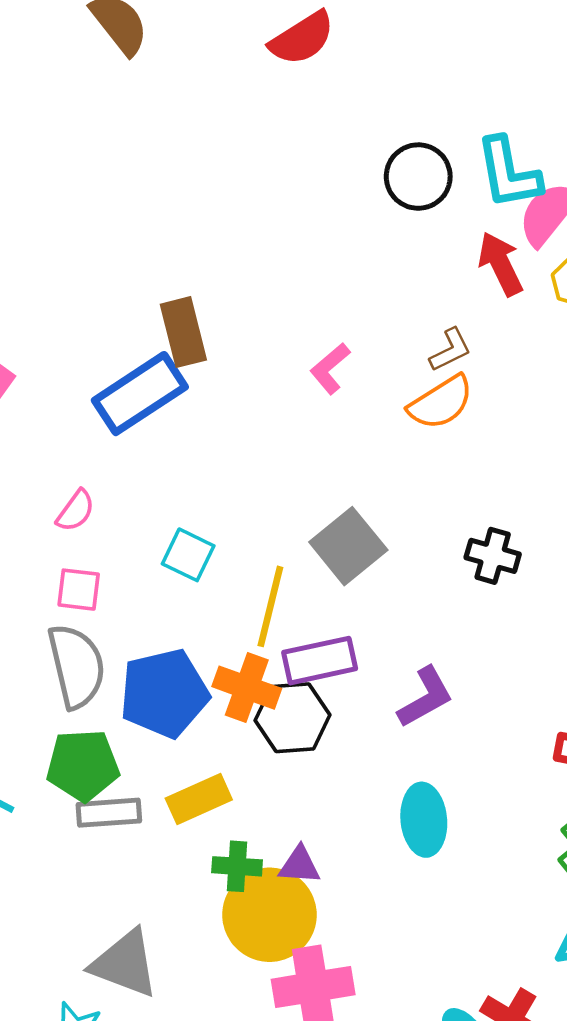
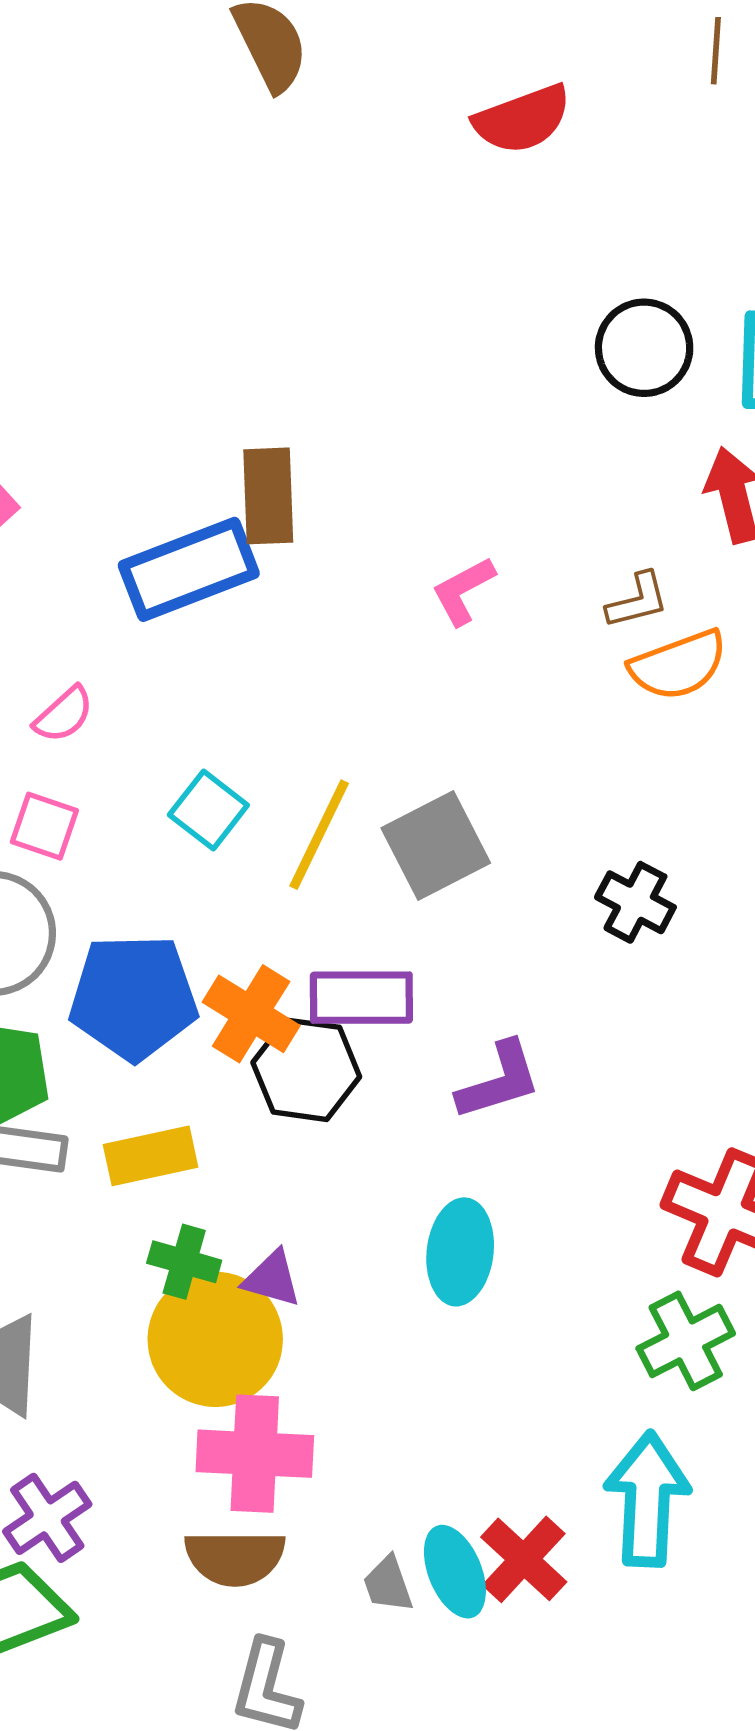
orange semicircle: (441, 402) -> (678, 665), moved
yellow line: (270, 606) -> (319, 835), moved

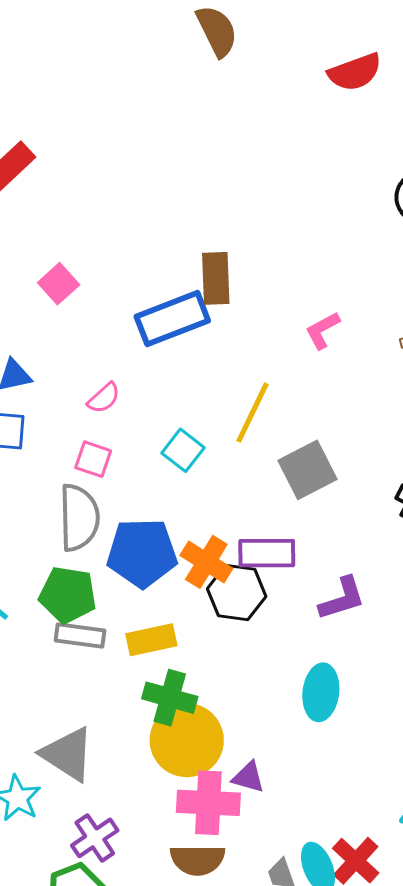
yellow line: (319, 835) -> (252, 413), moved
green cross: (184, 1262) -> (170, 698), size x1.4
purple triangle: (272, 1279) -> (248, 777), moved

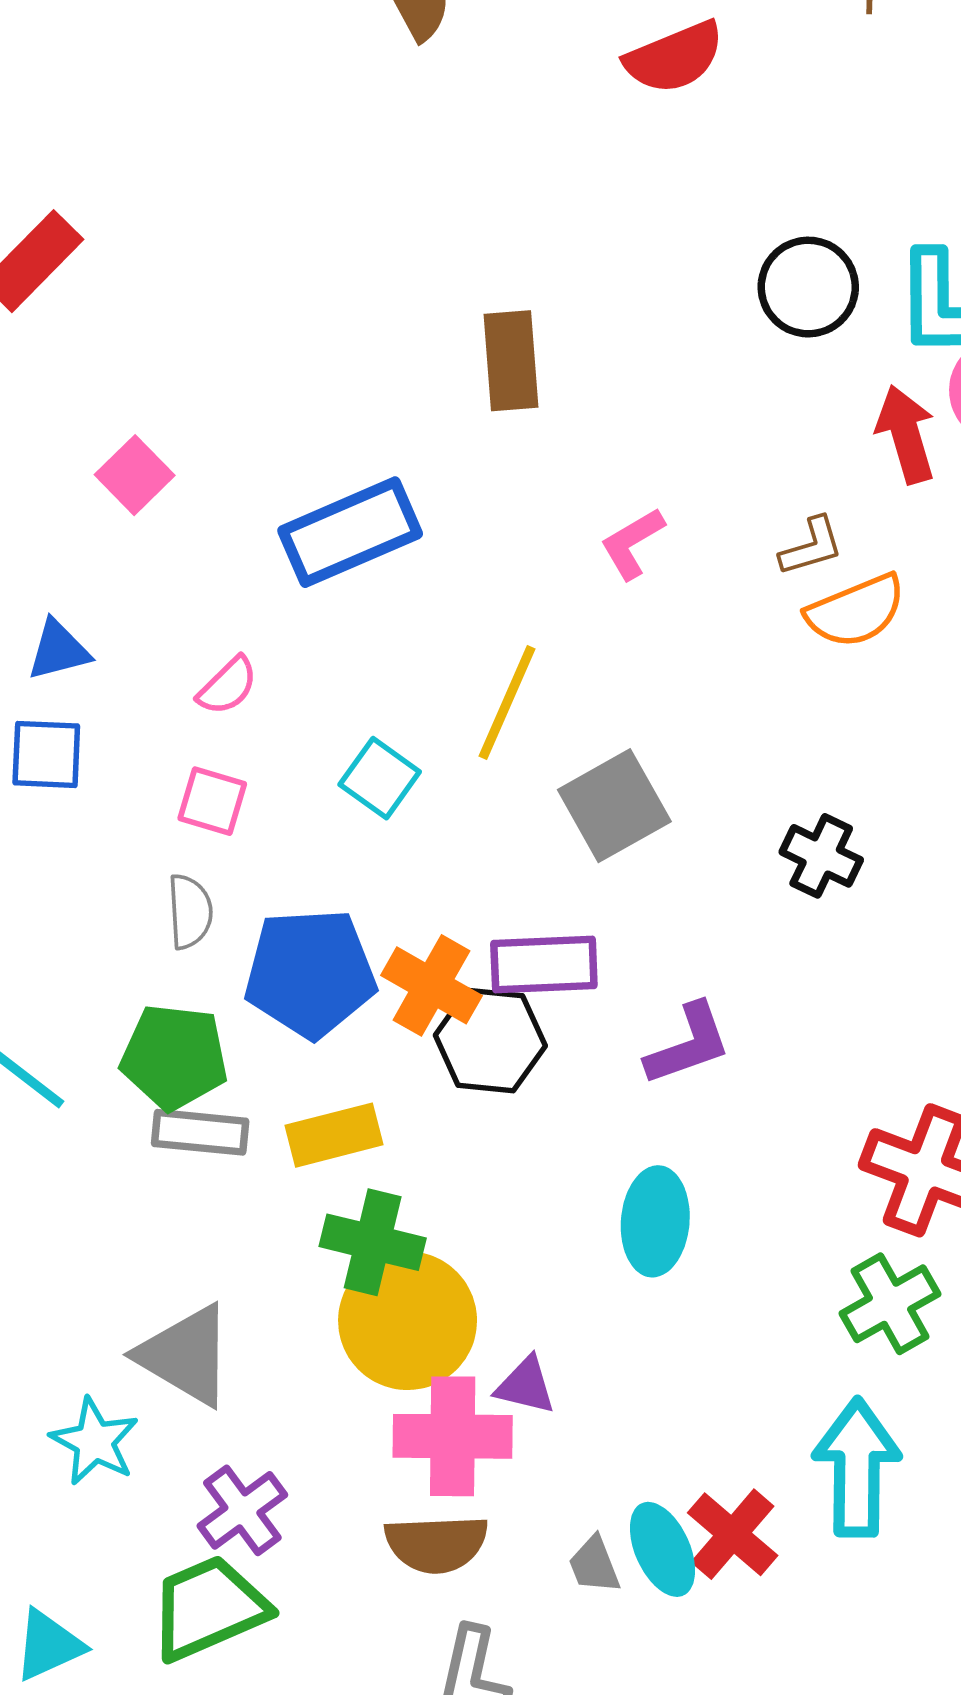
brown rectangle: (216, 278) -> (511, 361), moved
gray semicircle: (79, 518) -> (190, 912), size x0.6

